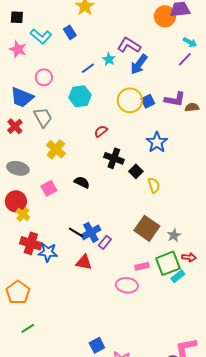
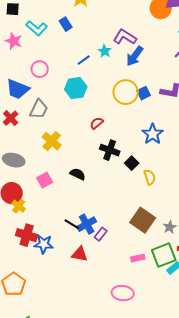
gray trapezoid: (43, 117) -> (39, 109), turned 55
pink ellipse: (127, 285) -> (123, 293), moved

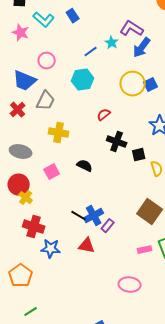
yellow cross: (52, 141) -> (59, 133), turned -30
black square: (132, 163) -> (139, 155), turned 32
blue star: (44, 244) -> (51, 249), moved

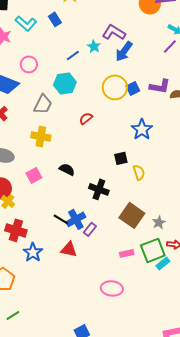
gray trapezoid: (46, 101) -> (43, 104), moved
black cross: (117, 142) -> (99, 189), moved
blue star: (51, 249) -> (33, 252), turned 30

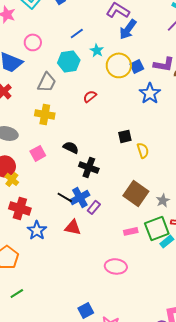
cyan star: (94, 46) -> (97, 50), moved
blue star: (142, 129) -> (150, 93), moved
black cross: (99, 189) -> (89, 167), moved

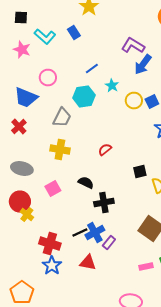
yellow circle: (119, 65) -> (134, 100), size x0.7
red semicircle: (90, 96) -> (105, 150), moved
black cross: (89, 167) -> (104, 202), turned -30
black line: (65, 197) -> (80, 232), turned -56
red cross: (20, 208) -> (50, 244), moved

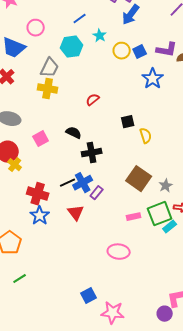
yellow cross: (60, 150) -> (48, 89), moved
red triangle: (88, 262) -> (76, 213), turned 42

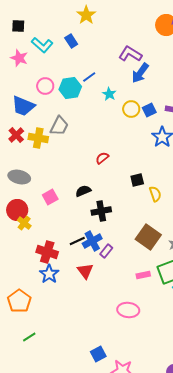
cyan hexagon: (72, 47) -> (70, 88), moved
yellow cross: (48, 89) -> (38, 138), moved
black semicircle: (74, 133) -> (83, 191), turned -49

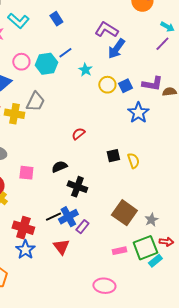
blue rectangle: (71, 41) -> (56, 19), moved
yellow semicircle: (155, 194) -> (133, 161), moved
pink square: (50, 197) -> (26, 173), turned 35
black cross: (101, 211) -> (77, 187), turned 30

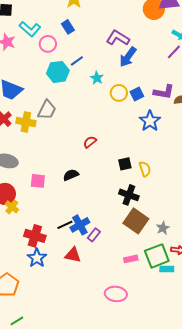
pink circle: (21, 62) -> (48, 44), moved
black cross: (77, 187) -> (129, 195), moved
red triangle: (61, 247) -> (73, 255), turned -42
cyan rectangle: (155, 261) -> (167, 269), turned 40

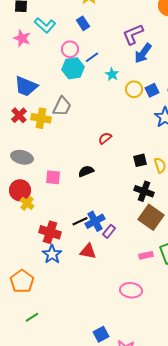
purple L-shape: (118, 38) -> (133, 34), turned -55
pink circle: (48, 44) -> (70, 49), moved

